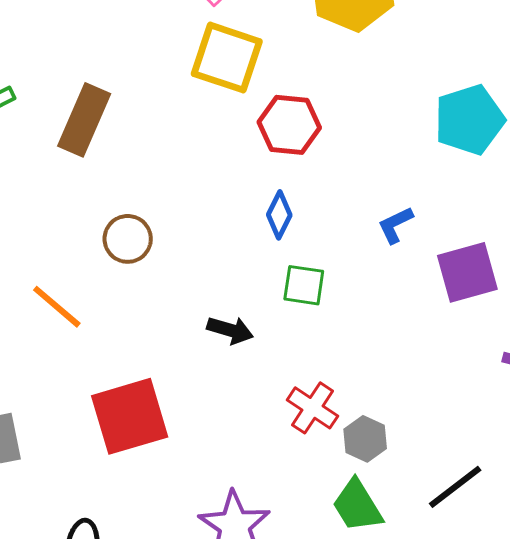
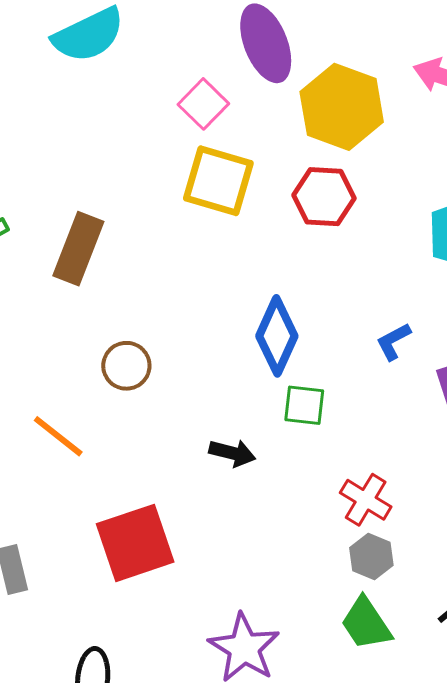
red hexagon: (289, 125) -> (324, 197), moved
blue diamond: (279, 215) -> (277, 336), size x1.6
red cross: (313, 408) -> (366, 500), moved

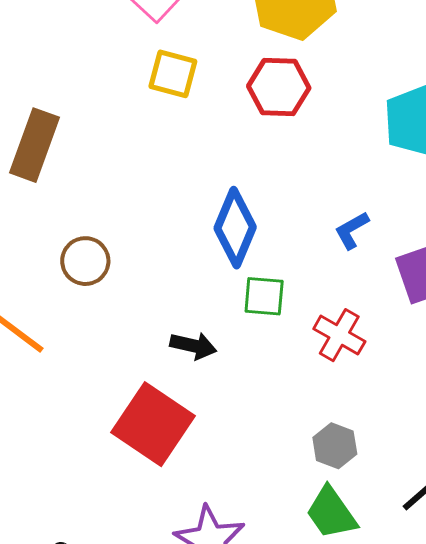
yellow square: (218, 181) -> (173, 74), size x0.7
red cross: (366, 500) -> (339, 335), moved
red square: (135, 543) -> (153, 424), moved, turned -36

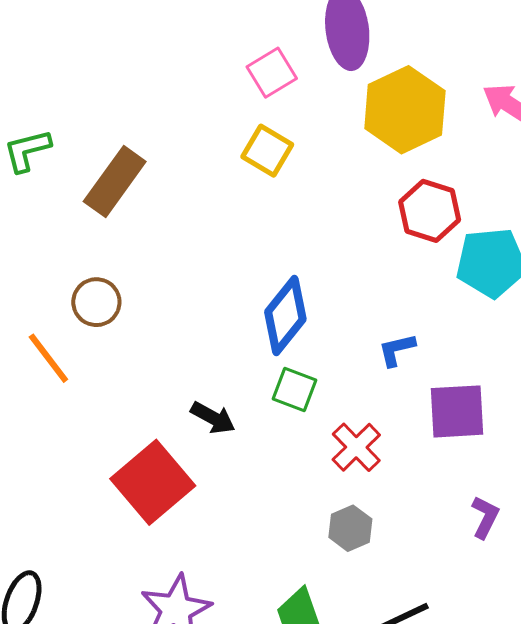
red hexagon: (279, 87) -> (430, 211), moved
brown circle: (85, 261) -> (96, 302), moved
gray hexagon: (335, 446) -> (350, 528), moved

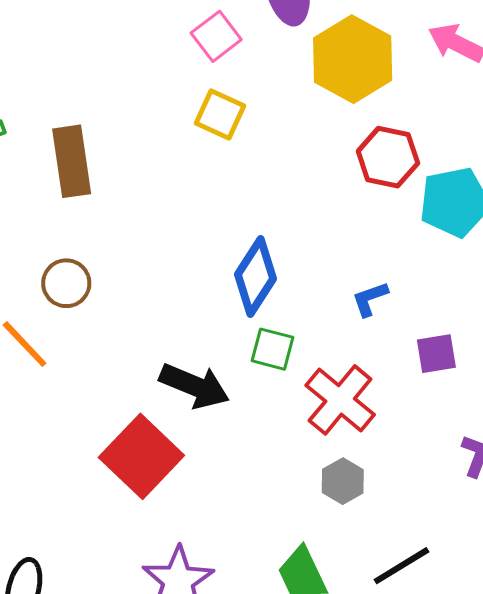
brown rectangle: (115, 181) -> (72, 161), turned -38
purple square: (457, 411) -> (436, 354), size x0.7
black arrow: (213, 418) -> (194, 386), size x1.5
red cross: (356, 447) -> (340, 400), size x1.4

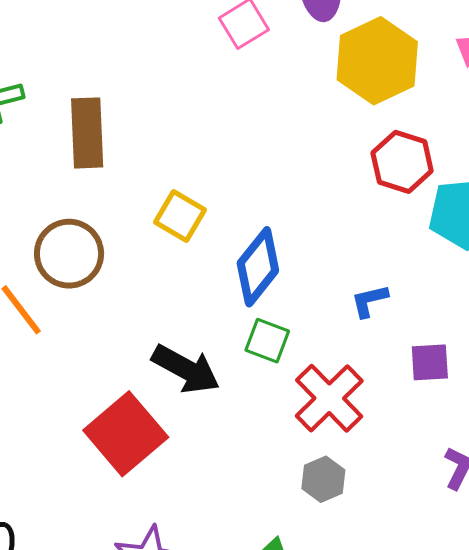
yellow square: (220, 114) -> (180, 216), moved
brown circle: (66, 283) -> (69, 254), size x1.4

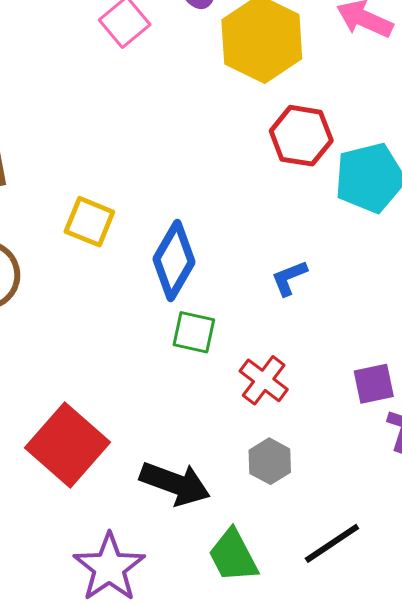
purple square: (430, 362) -> (374, 384), moved
black arrow: (186, 369) -> (175, 484), moved
red cross: (329, 398) -> (264, 380), size x0.7

